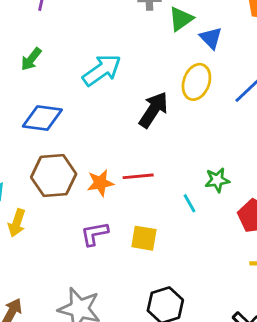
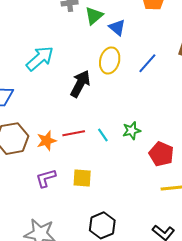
cyan line: (190, 203) -> (103, 135), moved

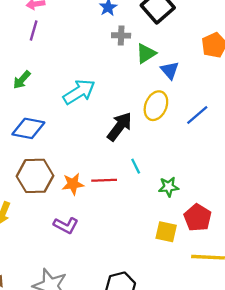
cyan line: (103, 135) -> (136, 166), moved
purple L-shape: (46, 178) -> (66, 225), turned -145
yellow square: (82, 178) -> (166, 232), moved

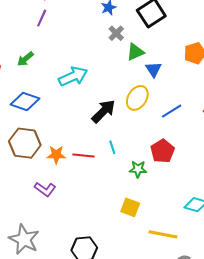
gray cross: (121, 35) -> (116, 33), turned 35
red pentagon: (198, 218) -> (162, 151), moved

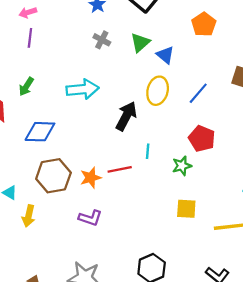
gray cross: (116, 33) -> (102, 40), moved
cyan arrow: (73, 76) -> (82, 89), turned 36
cyan line: (112, 147) -> (148, 151), turned 40

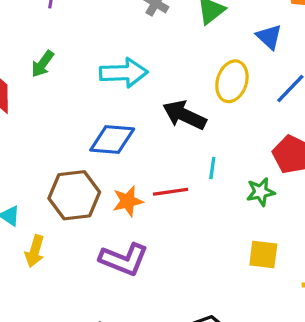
blue triangle: (165, 55) -> (269, 37), moved
black arrow: (126, 116) -> (184, 115), turned -96
blue diamond: (40, 132) -> (112, 140), moved
purple L-shape: (90, 218) -> (124, 259), size x1.4

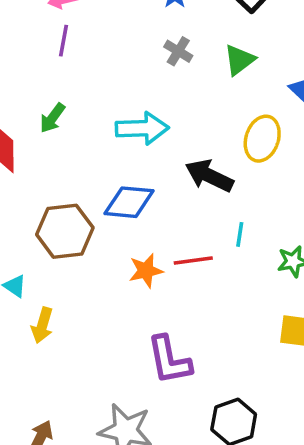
brown hexagon: (74, 195) -> (65, 231), moved
purple L-shape: (124, 259) -> (169, 360), moved, turned 57

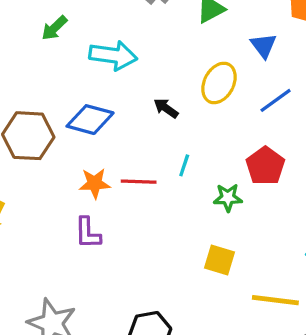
green arrow: (52, 118) -> (54, 28), moved
black arrow: (209, 176) -> (166, 108), size x0.6
purple L-shape: (169, 360) -> (88, 233), moved, size x0.7

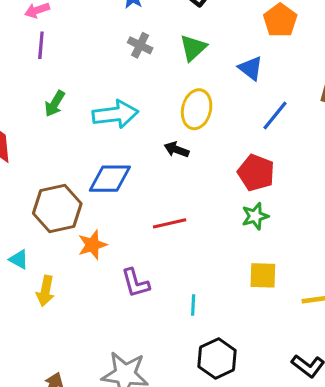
yellow ellipse: (219, 83) -> (197, 109), moved
cyan line: (184, 165) -> (193, 305), moved
red pentagon: (265, 166) -> (256, 173), moved
orange star: (95, 183) -> (92, 245), moved

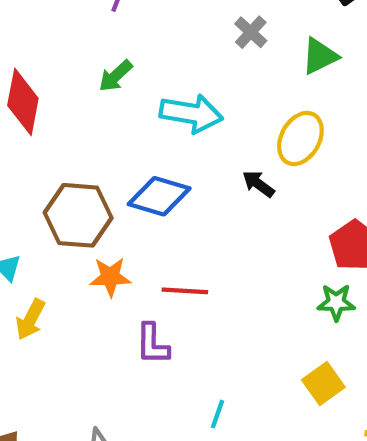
red line: (170, 223) -> (185, 291), moved
yellow square: (263, 275) -> (323, 383), turned 36
cyan line: (193, 305) -> (217, 414), moved

